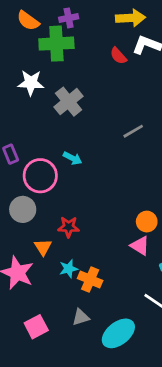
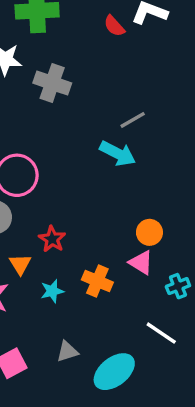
gray cross: (69, 102) -> (52, 83), turned -32
cyan arrow: (73, 158) -> (118, 153), moved, size x1.5
red star: (69, 227) -> (52, 239), turned 30
orange cross: (90, 279) -> (97, 281), moved

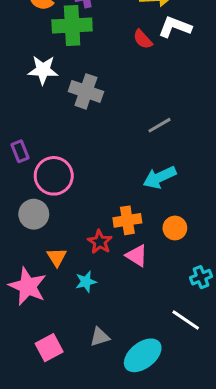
cyan arrow: (118, 153) -> (160, 177), moved, turned 128
red star: (52, 239) -> (100, 242), moved
pink triangle: (141, 263) -> (137, 256), moved
orange cross: (97, 281) -> (127, 220), moved, turned -32

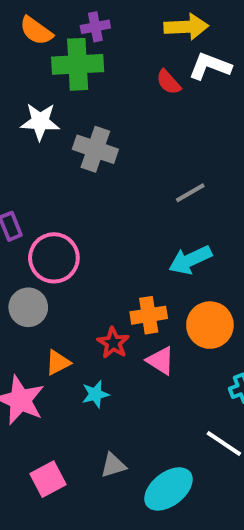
orange circle: (175, 228) -> (210, 325), size x1.5
orange triangle: (57, 257) -> (58, 363), turned 35

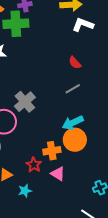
red semicircle: (168, 82) -> (75, 63), moved
gray cross: (95, 149) -> (25, 102), moved, turned 30
orange circle: (210, 325) -> (75, 140), moved

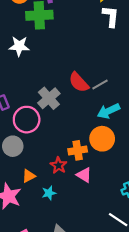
white L-shape: (83, 25) -> (111, 16), turned 75
red semicircle: (75, 63) -> (79, 82), moved, size x1.5
cyan arrow: (73, 123) -> (109, 111), moved

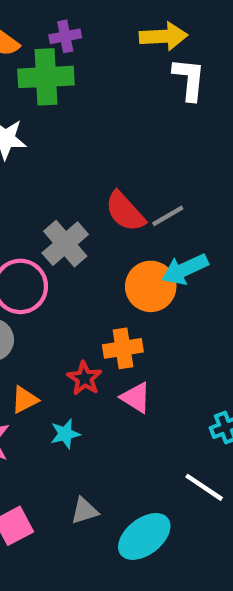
orange circle: (102, 139) -> (151, 286), moved

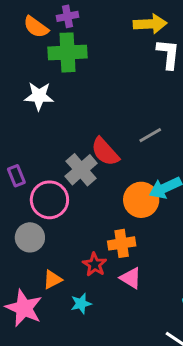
purple cross: (65, 36) -> (68, 16), moved
red semicircle: (125, 212) -> (105, 152), moved
gray line: (168, 216) -> (150, 135), moved

